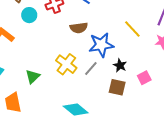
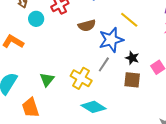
yellow line: (132, 29) -> (129, 20), moved
yellow cross: (66, 64) -> (81, 78), moved

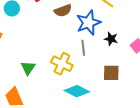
gray line: (104, 64) -> (83, 48), turned -35
brown square: (132, 80) -> (111, 73), moved

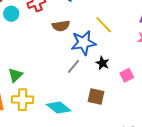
gray line: (83, 48) -> (74, 66), turned 35
yellow cross: (62, 64) -> (22, 100), moved, turned -35

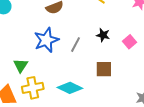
blue star: (83, 43) -> (46, 40), moved

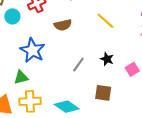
blue star: (46, 40) -> (33, 50), moved, turned -30
green triangle: (21, 65) -> (21, 77), turned 35

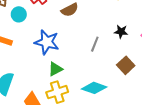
green triangle: (21, 77) -> (55, 69), moved
brown square: (103, 93) -> (126, 65), turned -36

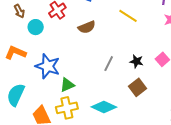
black star: (121, 32) -> (137, 61), moved
blue star: (47, 42) -> (48, 66), moved

